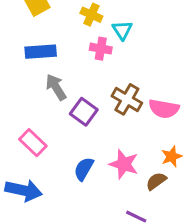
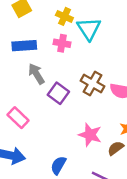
cyan triangle: (122, 30) -> (89, 29), size x1.5
pink cross: (101, 49) -> (62, 43), moved
blue semicircle: (84, 169) -> (58, 165), moved

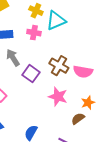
cyan triangle: (89, 29) -> (56, 21), turned 40
pink star: (90, 135) -> (58, 97), moved

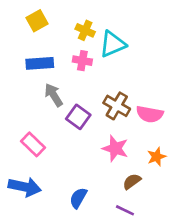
brown semicircle: (78, 119) -> (132, 181), moved

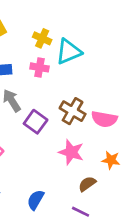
orange star: (157, 157) -> (111, 160), turned 30

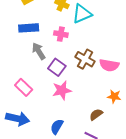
pink cross: (39, 67) -> (61, 34), moved
pink star: (71, 152) -> (62, 90), moved, turned -30

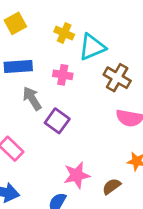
brown cross: (85, 59) -> (117, 78), moved
pink star: (62, 90) -> (77, 175), moved

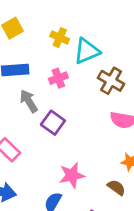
pink cross: (63, 75) -> (58, 78), turned -30
brown semicircle: (112, 186) -> (116, 187), moved, turned 72

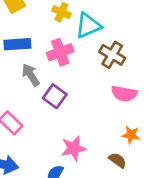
pink cross: (58, 78) -> (60, 52), size x1.4

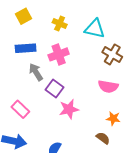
cyan triangle: (88, 26) -> (95, 29), moved, turned 35
brown cross: (112, 55) -> (112, 54), moved
pink star: (73, 148) -> (69, 109), moved

